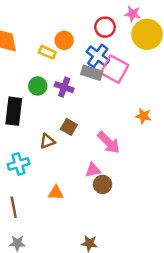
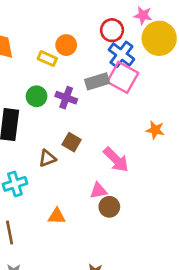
blue cross: (98, 56) -> (121, 54), moved
gray rectangle: (92, 73) -> (97, 81), turned -35

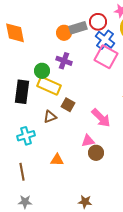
yellow rectangle: (47, 59) -> (49, 86), moved, size x1.6
gray rectangle: (97, 81) -> (78, 28), moved
purple cross: (66, 98) -> (64, 61), moved

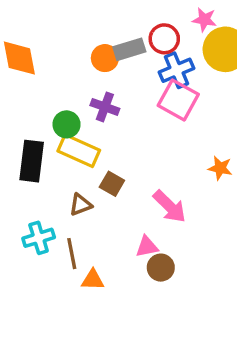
blue cross: (105, 40) -> (176, 70), turned 30
brown line: (22, 172) -> (72, 254), moved

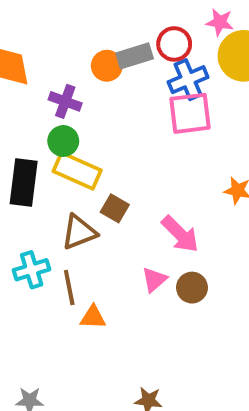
pink square: (178, 100) -> (190, 113), turned -36
purple cross: (105, 107) -> (65, 101), moved
brown triangle: (80, 205) -> (79, 232), size x1.4
pink triangle: (147, 247) -> (154, 280), turned -30
brown circle: (161, 268) -> (192, 288), moved

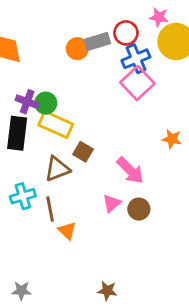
purple cross: (65, 101) -> (27, 102), moved
pink square: (190, 113) -> (137, 83), turned -36
orange triangle: (93, 317) -> (67, 231), turned 42

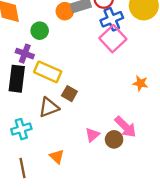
green circle: (46, 103) -> (40, 31), moved
pink arrow: (130, 170) -> (125, 127), moved
brown line: (50, 209) -> (22, 168), moved

